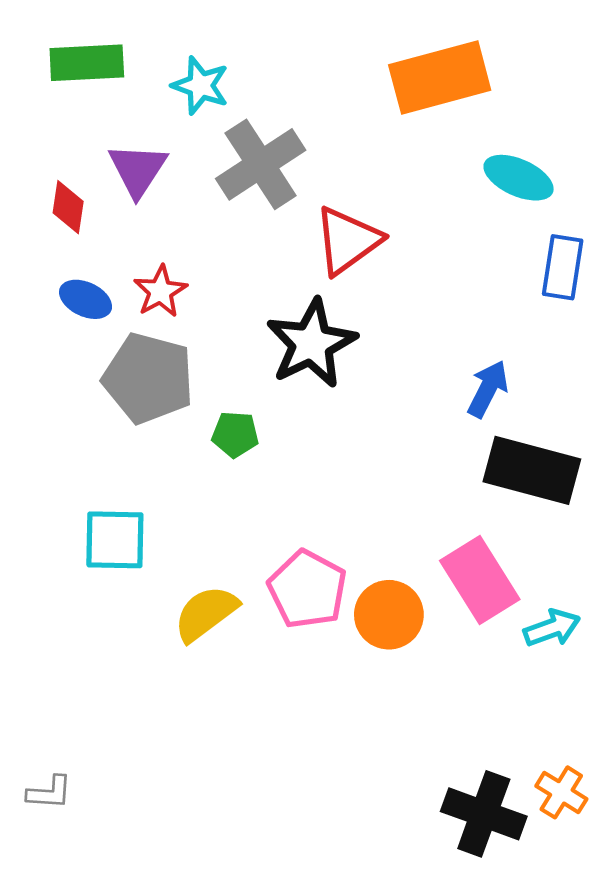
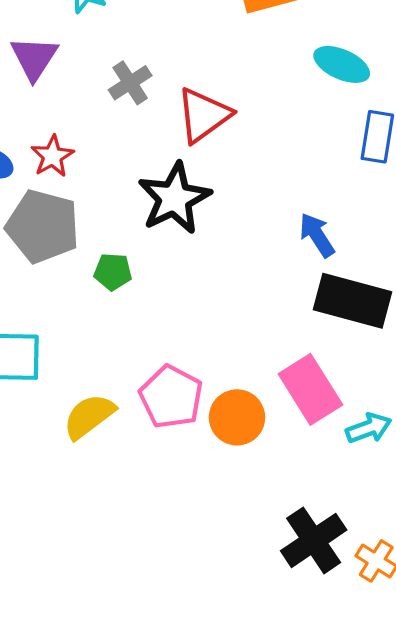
gray cross: (261, 164) -> (130, 83), moved, size x0.6
blue arrow: (488, 389) -> (317, 235), turned -60
black cross: (484, 814) -> (314, 540), moved, turned 36

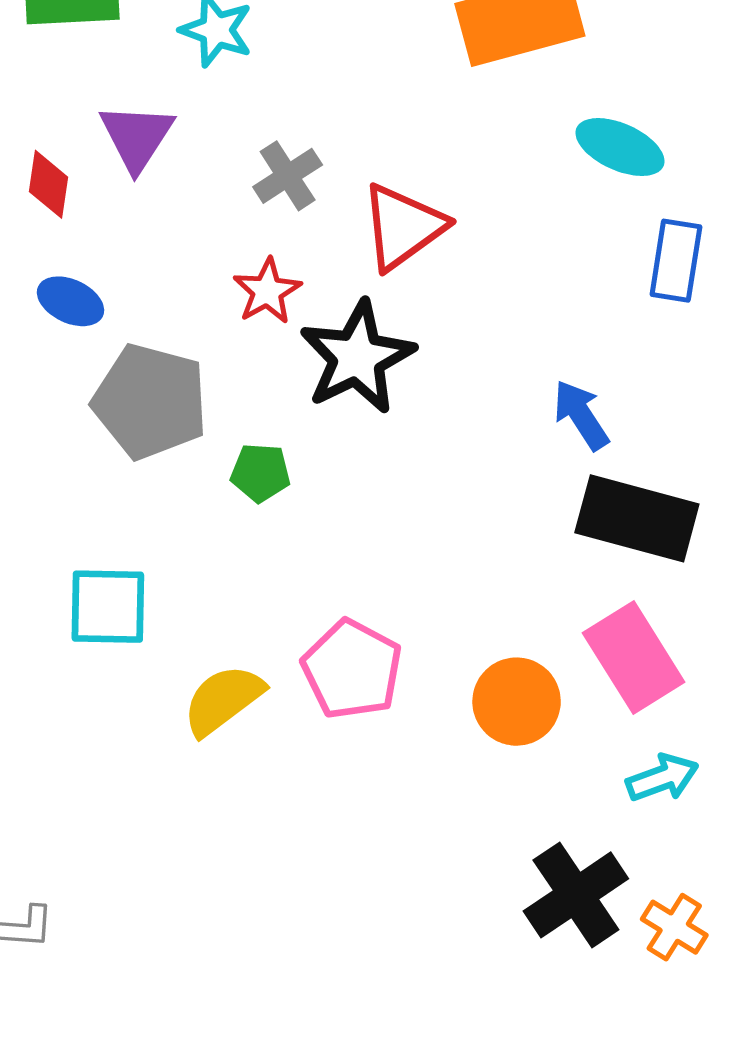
red star: (52, 156) -> (267, 291), moved
pink rectangle: (310, 389) -> (634, 657), moved
orange circle: (237, 417) -> (517, 702), moved
cyan arrow: (369, 428) -> (662, 778), moved

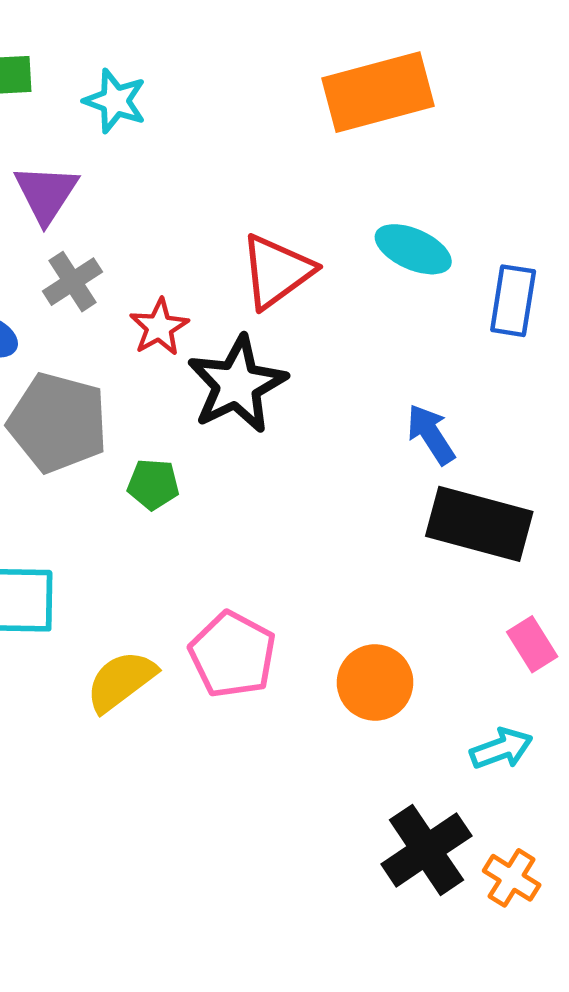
cyan ellipse: (620, 147) -> (413, 249), moved
gray cross: (288, 176) -> (72, 282), moved
pink rectangle: (634, 657) -> (532, 644), moved, size x0.6

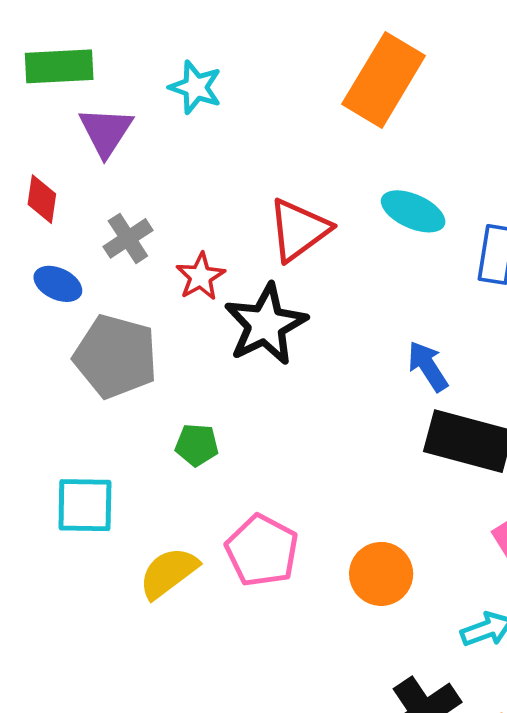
orange rectangle: (378, 92) -> (384, 80), turned -44
cyan star: (115, 101) -> (196, 87), moved
purple triangle: (46, 193) -> (106, 132), moved
green pentagon: (153, 484) -> (197, 445), moved

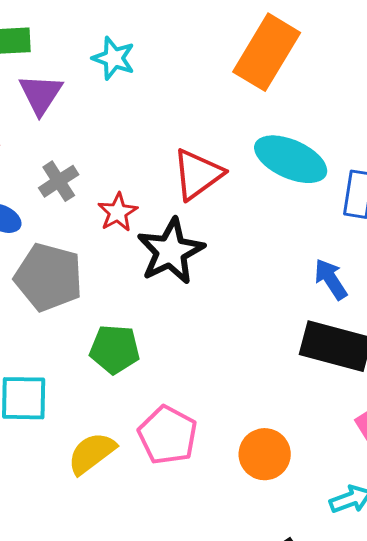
cyan ellipse: (413, 211) -> (291, 159), size x1.4
blue arrow: (428, 366) -> (331, 279), moved
green pentagon: (197, 445) -> (115, 349), size x1.4

